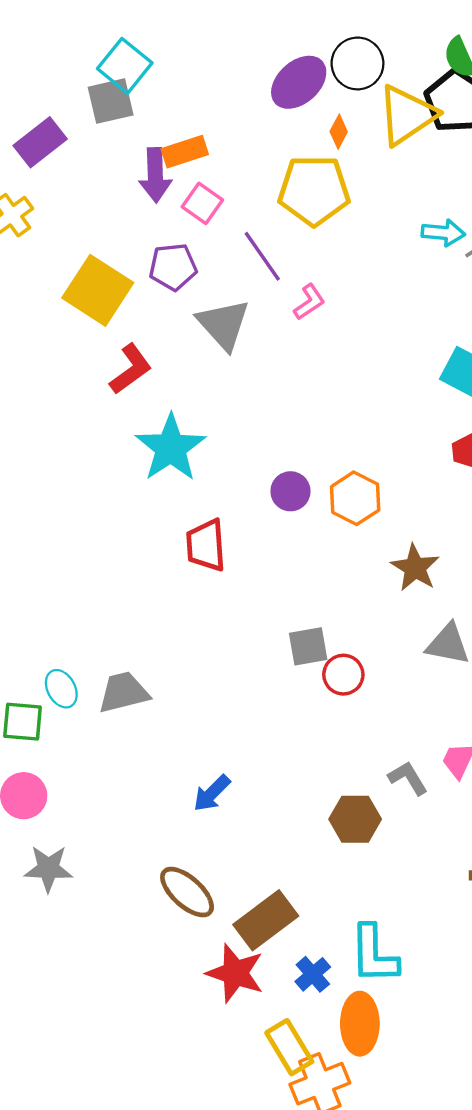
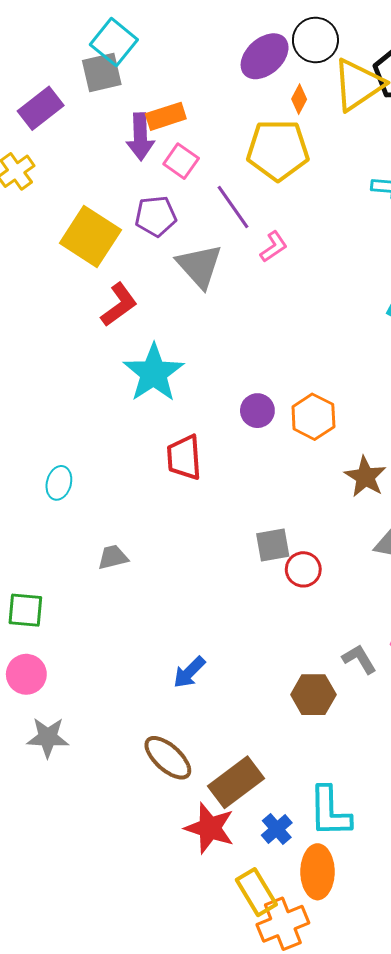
cyan ellipse: (61, 689) -> (59, 483), moved, turned 44
gray trapezoid: (124, 692) -> (113, 557), moved, size x0.7

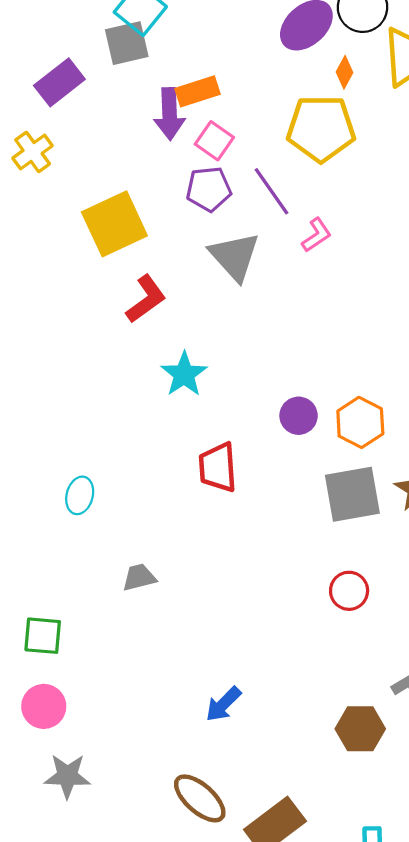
purple pentagon: (156, 216) -> (209, 189), moved
yellow square: (90, 236) -> (114, 224), turned 32
cyan star: (154, 373) -> (184, 374), size x0.7
gray square: (273, 545) -> (352, 494), moved, size x1.5

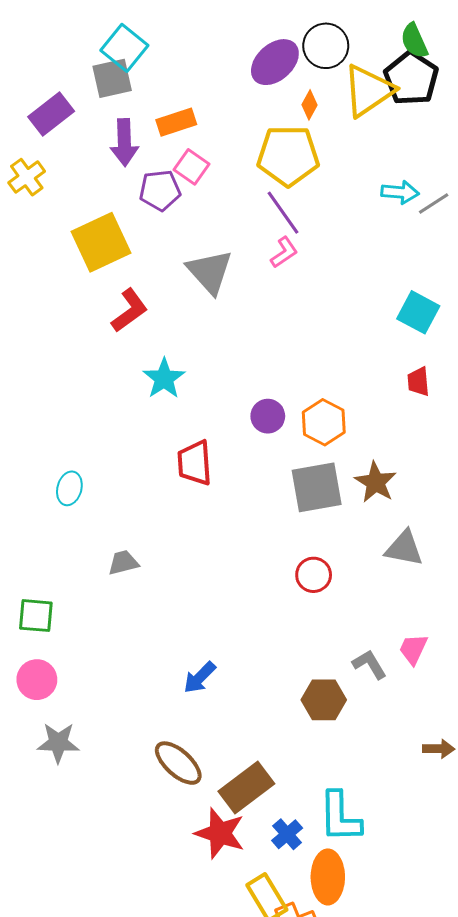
purple arrow: (169, 114) -> (124, 142), moved
purple pentagon: (209, 189) -> (160, 190), moved
purple line: (272, 191) -> (283, 213), moved

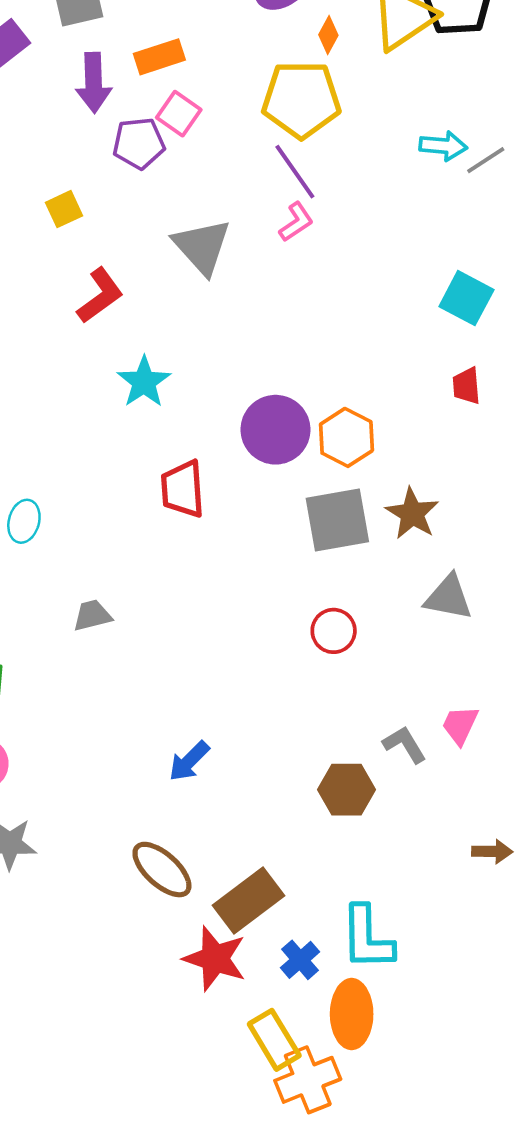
yellow square: (101, 242) -> (64, 209), size x0.5
purple circle: (268, 416) -> (276, 430), size x1.6

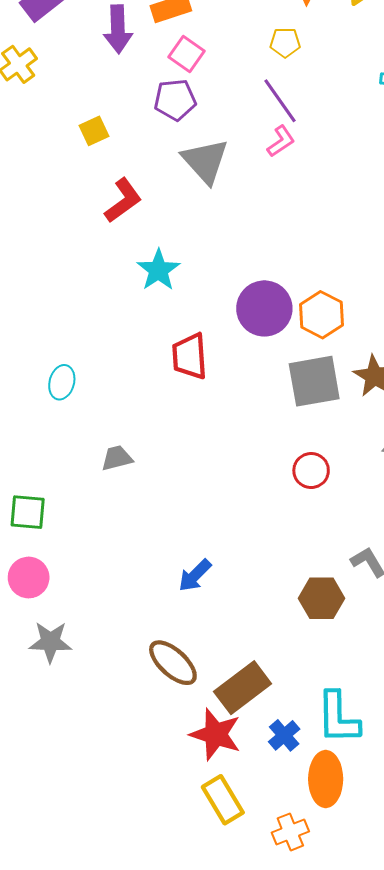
yellow pentagon: (301, 99) -> (285, 43), size x0.5
purple pentagon: (139, 143) -> (175, 100), moved
yellow rectangle: (274, 1040) -> (223, 800), moved
orange cross: (308, 1080) -> (290, 832), size x0.7

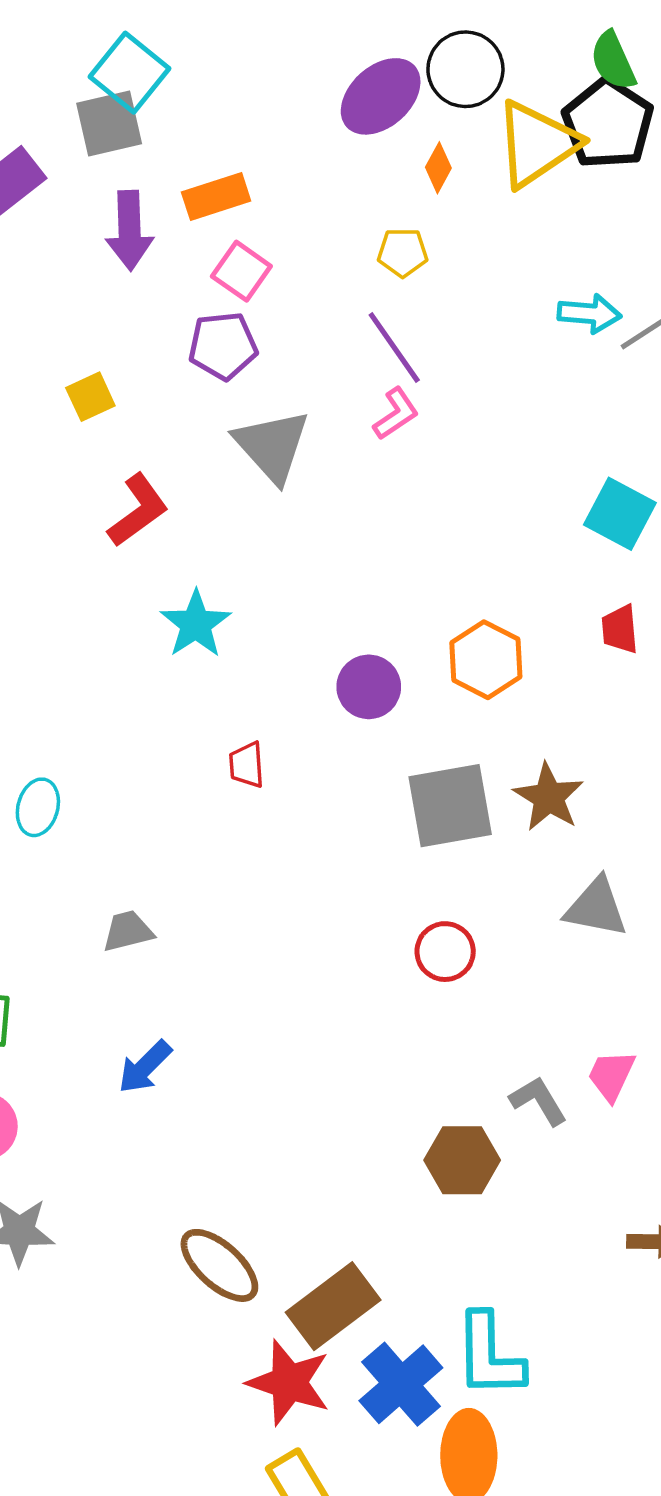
purple circle: (264, 308) -> (369, 687), size x0.7
orange hexagon: (321, 315) -> (486, 660), moved
red trapezoid: (190, 356) -> (247, 765), size x0.6
blue arrow: (195, 575) -> (145, 1067), moved
blue cross: (284, 735) -> (401, 1384), size x1.6

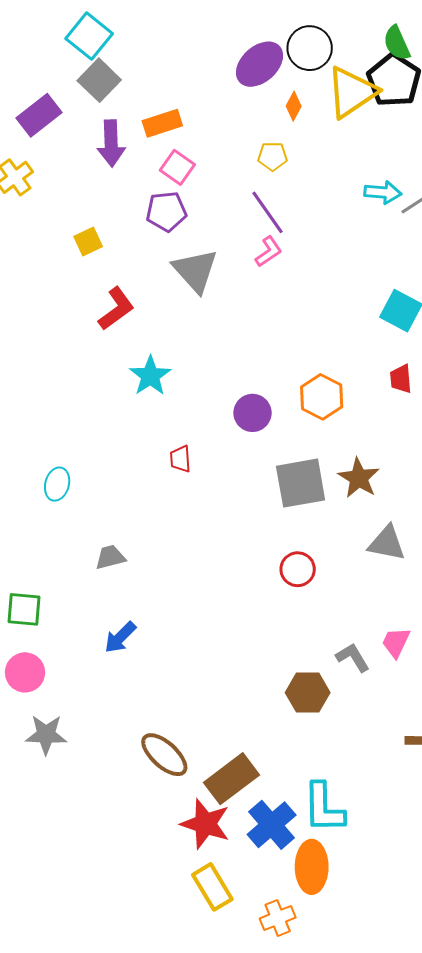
cyan square: (130, 73) -> (89, 36), moved
gray square: (109, 124) -> (99, 80), turned -33

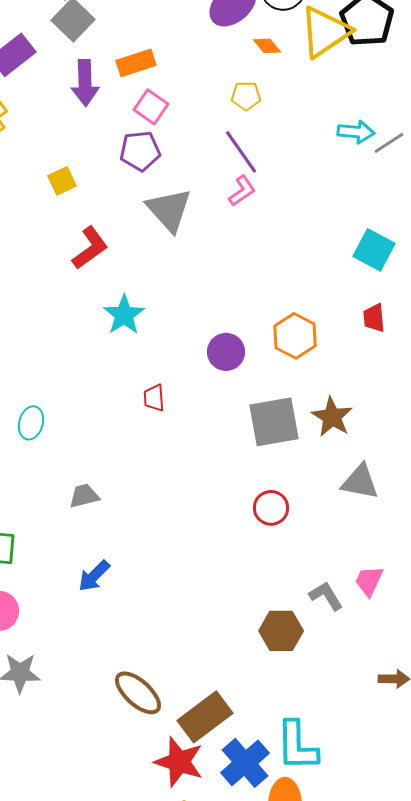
orange diamond: (294, 106) -> (267, 46), turned -68

